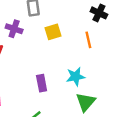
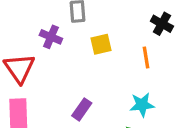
cyan star: (76, 77) -> (142, 105), moved
purple rectangle: (42, 83) -> (82, 109), turned 42

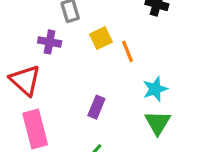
orange line: (146, 58) -> (128, 51), moved

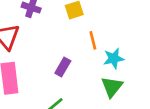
orange line: (128, 51) -> (93, 40), moved

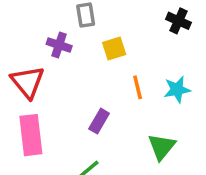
cyan star: (114, 58) -> (177, 90), moved

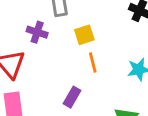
orange line: (138, 87) -> (93, 62), moved

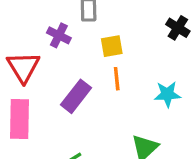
purple rectangle: (72, 97) -> (76, 96), moved, size x1.4

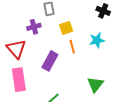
purple cross: (59, 35) -> (34, 27), turned -32
cyan star: (167, 94) -> (97, 40), moved

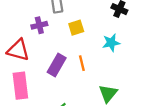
orange line: (72, 47) -> (82, 63), moved
red triangle: (16, 49) -> (18, 50), turned -35

